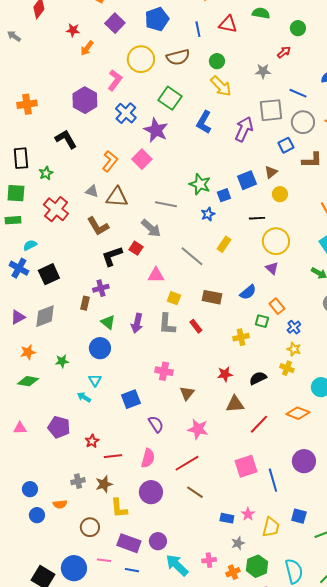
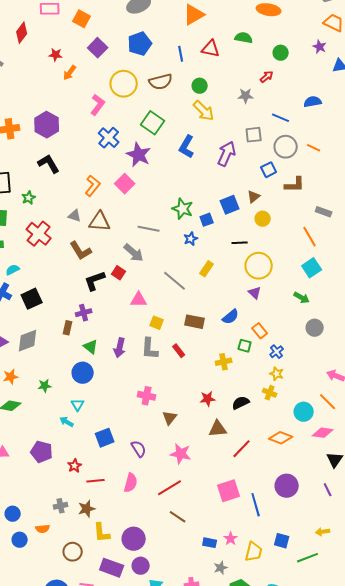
purple hexagon: (85, 100) -> (47, 125), moved
gray square: (271, 110) -> (254, 135), size x0.7
blue square: (131, 399) -> (105, 438), moved
purple circle: (151, 492) -> (134, 539), moved

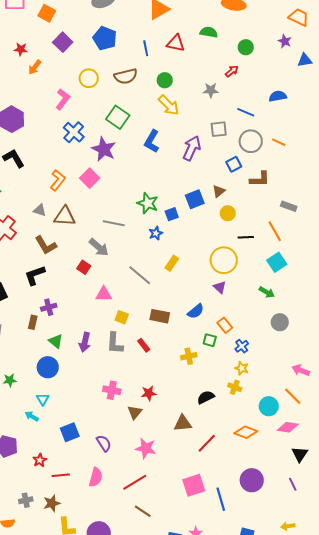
blue pentagon: (140, 44) -> (105, 38), turned -30
yellow circle: (124, 84) -> (89, 78), size x0.7
black line: (240, 243) -> (246, 237), moved
black L-shape: (95, 281) -> (35, 275), moved
red star: (208, 399) -> (149, 393), moved

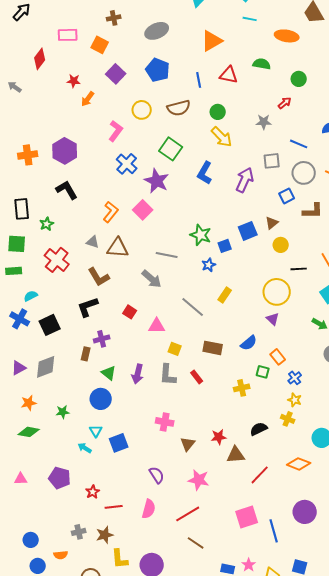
red square: (84, 267) -> (130, 312), moved
red star: (149, 393) -> (219, 437), moved
blue square: (70, 432) -> (119, 443), moved

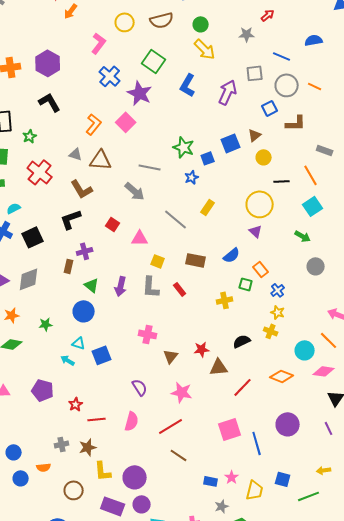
cyan triangle: (96, 431) -> (79, 343), turned -40

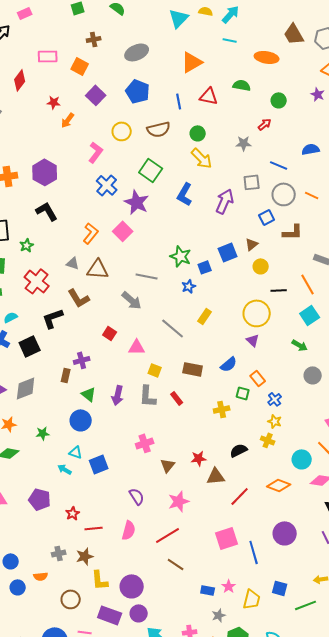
black L-shape: (71, 219) -> (53, 318), moved
pink cross: (148, 334) -> (145, 443), turned -30
pink star: (182, 392) -> (179, 501), turned -30

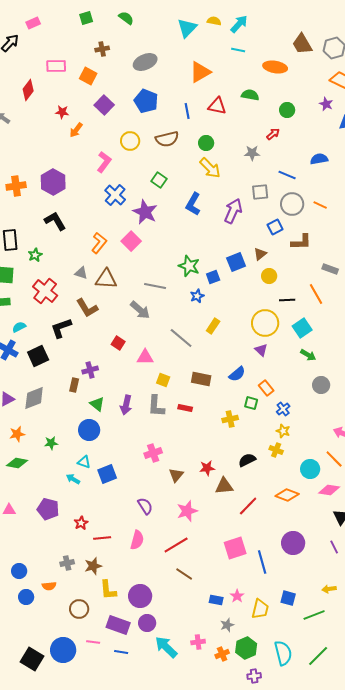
green square: (151, 170) -> (159, 180), size x0.7
cyan square: (310, 315) -> (302, 328), moved
red rectangle: (177, 398) -> (185, 408), turned -40

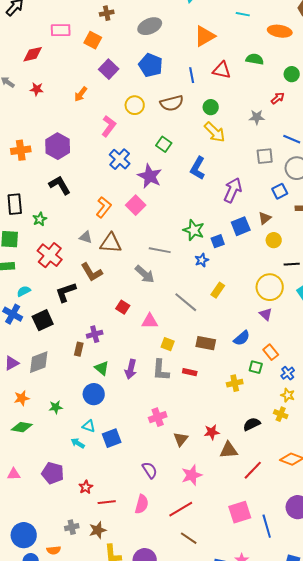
red diamond: (28, 90) -> (33, 54), turned 40
red star: (62, 112) -> (37, 89), moved
purple arrow: (233, 211) -> (233, 190), moved
blue circle: (19, 571) -> (24, 535), size x1.6

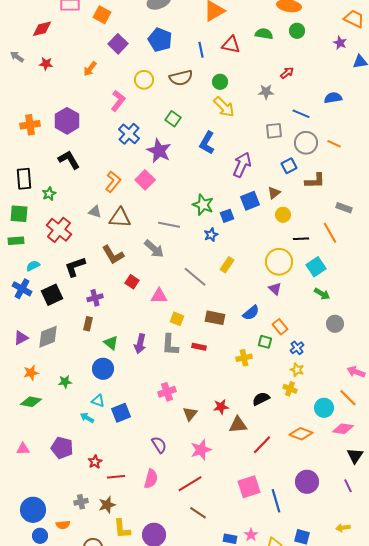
green circle: (292, 74) -> (297, 31), moved
brown L-shape: (92, 272) -> (113, 255), moved
purple cross: (95, 334) -> (95, 298), moved

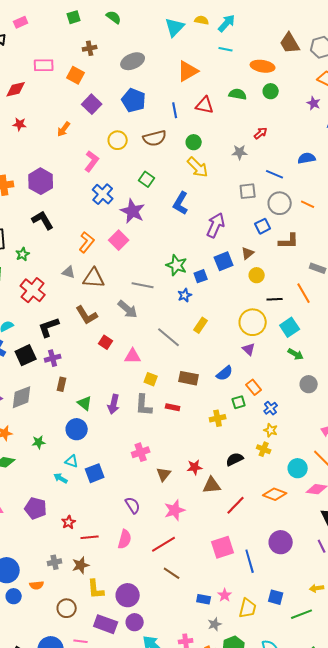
purple cross: (95, 298) -> (53, 358), moved
green square: (265, 342) -> (239, 402), turned -32

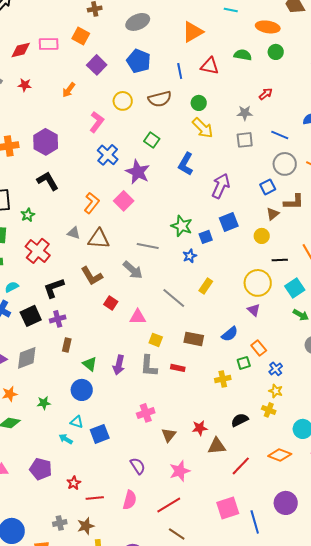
pink rectangle: (44, 65) -> (49, 44), moved
gray square: (248, 191) -> (245, 140), moved
brown triangle: (248, 253) -> (273, 214), moved

